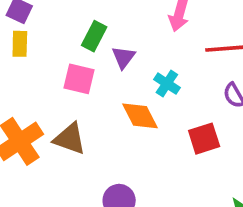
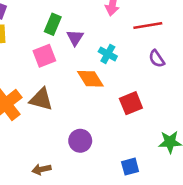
pink square: (79, 79) -> (44, 56), turned -30
red square: (204, 139) -> (131, 103), moved

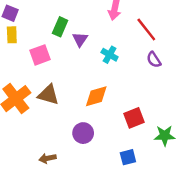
red line: (148, 25) -> (146, 29), turned 60
pink square: (44, 56) -> (40, 55), moved
orange diamond: (90, 79) -> (96, 96), moved, turned -75
red square: (131, 103) -> (134, 118), moved

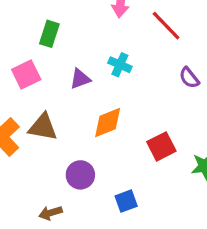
purple triangle: (80, 39) -> (80, 79), moved, turned 42
purple semicircle: (154, 60) -> (189, 78), moved
purple circle: (83, 133) -> (80, 175), moved
blue square: (128, 157) -> (126, 201), moved

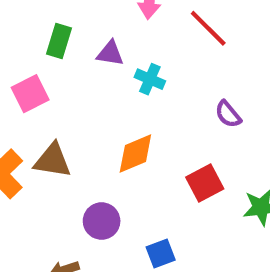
purple semicircle: (189, 78) -> (228, 114), moved
purple triangle: (80, 79) -> (110, 53), moved, turned 30

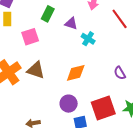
purple semicircle: (228, 114) -> (120, 73), moved
red square: (205, 183) -> (103, 108), moved, size x1.4
purple circle: (102, 221) -> (69, 104), moved

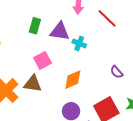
purple triangle: (71, 24) -> (60, 31), size x1.5
pink square: (30, 37) -> (42, 60), moved

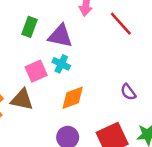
cyan cross: (79, 43) -> (61, 64), moved

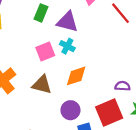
purple semicircle: (128, 92) -> (122, 86), moved, turned 128
brown triangle: (22, 100) -> (42, 85), moved

